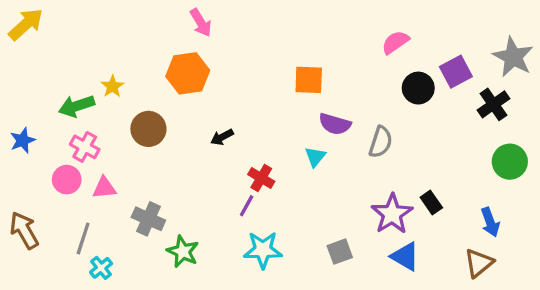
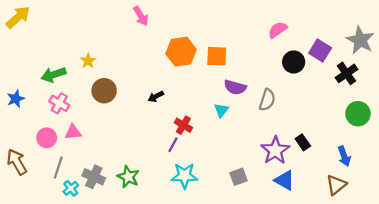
purple square: (456, 72) -> (320, 50), turned -30
orange hexagon: (188, 73) -> (181, 52), moved
yellow star: (112, 86) -> (88, 61), moved
pink circle: (67, 180) -> (47, 138), moved
gray cross: (148, 219) -> (94, 177), moved

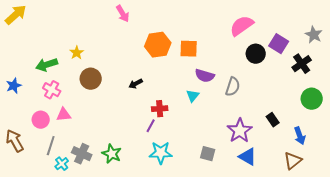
pink semicircle: (278, 30) -> (242, 26), size x1.4
gray star: (360, 40) -> (314, 35), size x0.7
red cross: (183, 125) -> (160, 109), turned -35
black rectangle: (303, 142) -> (273, 120), moved
gray square: (239, 177) -> (208, 154), turned 35

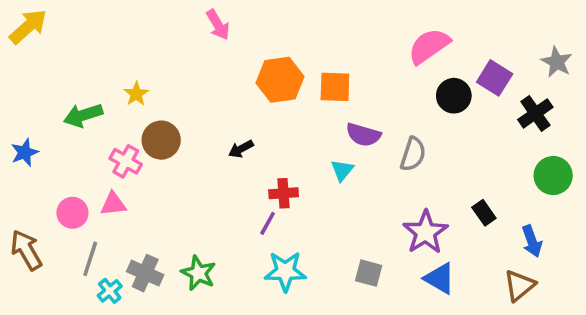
pink cross: (52, 90) -> (126, 161), moved

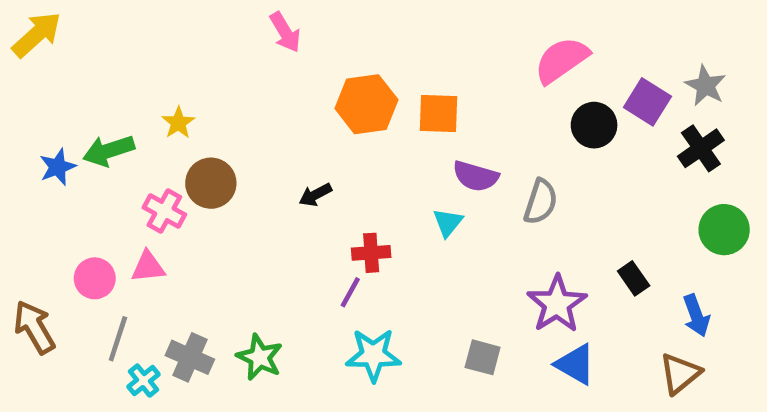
gray star: (557, 62) -> (706, 86), moved
blue star: (25, 152) -> (58, 167), moved

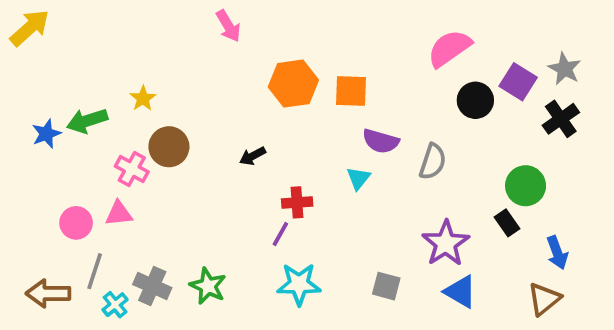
green circle: (724, 230) -> (526, 186), moved
brown arrow: (34, 327) -> (48, 293), moved, turned -60

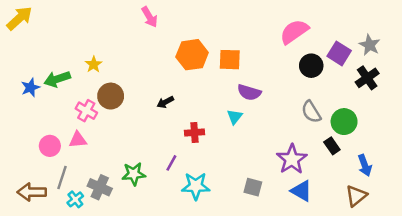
gray semicircle: (433, 162) -> (311, 112), moved, turned 130
purple line: (280, 234) -> (171, 163), moved
green star: (208, 286) -> (134, 174), moved, turned -30

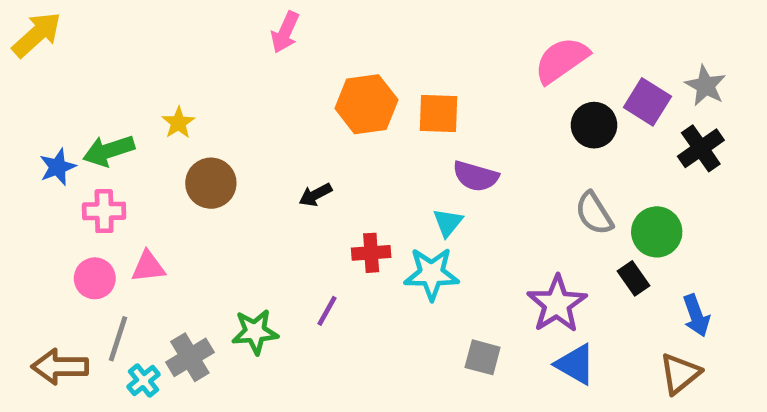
pink arrow: (150, 17) -> (285, 32), turned 55
pink cross: (86, 111) -> (104, 211), moved, turned -30
cyan star: (196, 186) -> (431, 274), moved
gray cross: (100, 187) -> (190, 357), turned 35

